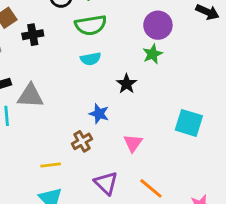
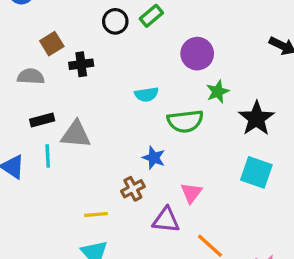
green semicircle: (91, 25) -> (185, 121), moved
purple circle: (158, 25) -> (197, 54), moved
black star: (126, 84) -> (256, 118), moved, size x1.5
purple triangle: (106, 183) -> (166, 220), moved, turned -40

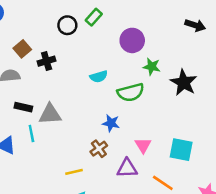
green star: (218, 92) -> (152, 67), turned -30
black rectangle: (42, 120) -> (23, 107), turned 36
cyan square: (256, 172) -> (181, 150), moved

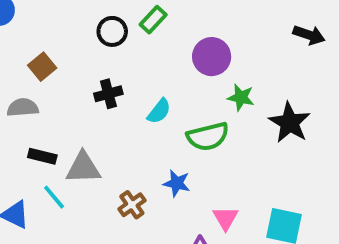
black cross: (47, 61) -> (108, 94), moved
cyan semicircle: (99, 77) -> (159, 111), turned -36
cyan line: (31, 134) -> (54, 197), turned -30
brown cross: (99, 149) -> (132, 205), moved

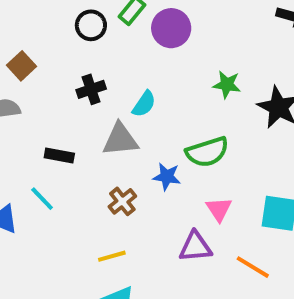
purple circle: (212, 57) -> (171, 28), moved
green semicircle: (208, 136) -> (207, 152), moved
black rectangle: (42, 156) -> (59, 155), moved
gray triangle: (83, 168) -> (120, 140), moved

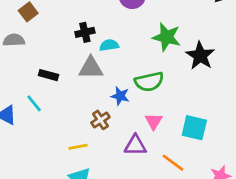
green star: (227, 85) -> (167, 37), size x1.5
black cross: (91, 89) -> (85, 32), moved
cyan semicircle: (144, 104) -> (109, 45), turned -138
brown cross: (122, 201) -> (100, 120), moved

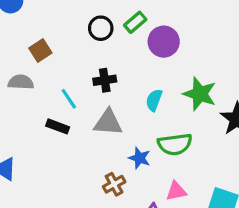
cyan semicircle: (109, 45) -> (154, 100), moved, turned -66
cyan line: (34, 103) -> (69, 99), moved
pink triangle: (154, 121) -> (176, 191), turned 42

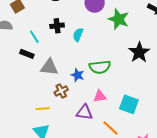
green star: (200, 94) -> (119, 19), moved
cyan semicircle: (154, 100) -> (78, 35), moved
gray triangle: (108, 122) -> (49, 67), moved

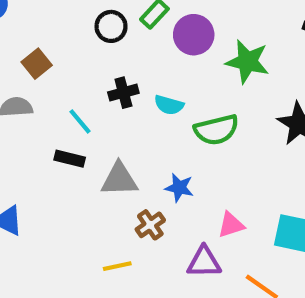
cyan semicircle: (78, 35) -> (169, 105), turned -88
green semicircle: (100, 67) -> (216, 130), moved

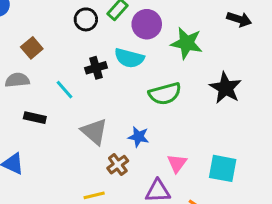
cyan semicircle: (169, 105) -> (129, 58), moved, size x1.4
black rectangle: (70, 159) -> (35, 118), moved
gray triangle: (119, 179) -> (94, 132), turned 44
pink triangle: (231, 225) -> (177, 163), turned -35

